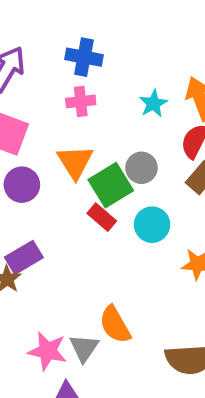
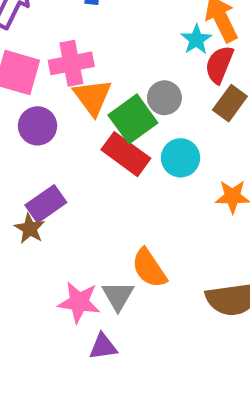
pink cross: (81, 101) -> (71, 63), moved, size x1.4
cyan star: (153, 103) -> (196, 40), moved
red rectangle: (102, 217) -> (126, 154), size x1.5

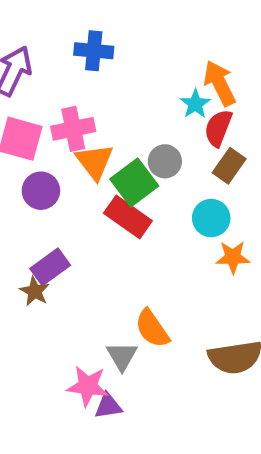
cyan circle: (181, 158) -> (211, 218), moved
pink star: (79, 302) -> (88, 386), moved

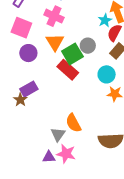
pink cross: (73, 129) -> (54, 16), moved, turned 30
pink star: (88, 386) -> (66, 154), moved

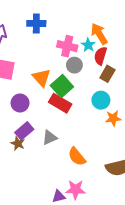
pink cross: (54, 16) -> (67, 46), moved
gray circle: (88, 46) -> (74, 65), moved
purple circle: (28, 53) -> (20, 103), moved
gray triangle: (58, 134) -> (50, 138), moved, turned 42

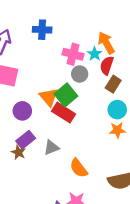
orange triangle: (41, 78) -> (49, 97), moved
cyan circle: (101, 100) -> (117, 110), moved

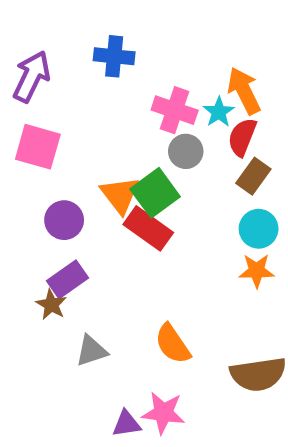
gray triangle: (51, 147) -> (91, 351), moved

